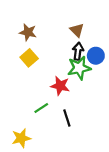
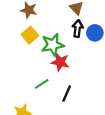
green star: (79, 68) -> (53, 45), moved
black line: (67, 118) -> (67, 94), turned 42

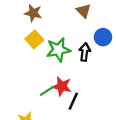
black arrow: (78, 29) -> (85, 52), moved
red star: (60, 62) -> (62, 86), moved

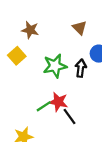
yellow square: (34, 39) -> (17, 56), moved
black line: (73, 101) -> (70, 116), turned -60

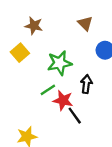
black arrow: (81, 68) -> (86, 84), moved
green line: (44, 106) -> (48, 90), moved

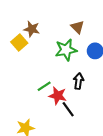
yellow square: (20, 53) -> (19, 43), moved
green star: (60, 63) -> (66, 50), moved

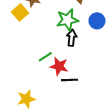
black arrow: (78, 81) -> (72, 38), moved
black line: (68, 109) -> (70, 80), turned -56

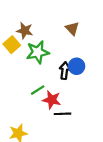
green star: (67, 20) -> (38, 52), moved
blue circle: (97, 21) -> (77, 66), moved

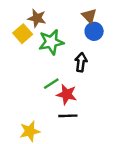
blue circle: (77, 66) -> (94, 31), moved
black line: (63, 114) -> (68, 116), moved

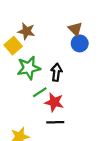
green star: (51, 42) -> (29, 68), moved
black arrow: (81, 62) -> (56, 72), moved

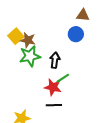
brown triangle: (75, 29) -> (83, 15), moved, turned -40
brown star: (26, 31) -> (28, 40), moved
green line: (40, 92) -> (63, 78), moved

